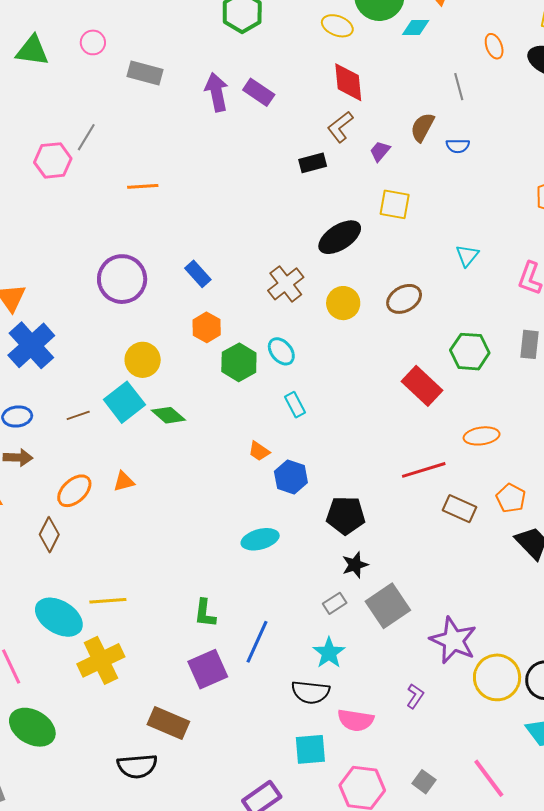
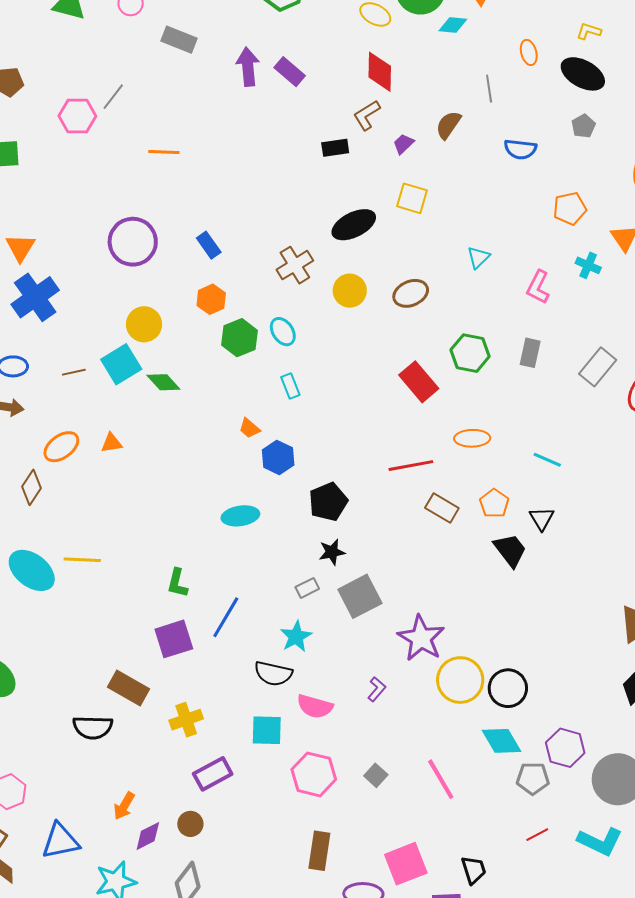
blue semicircle: (458, 146) -> (520, 149), moved, size x1.4
black pentagon: (346, 515) -> (328, 502), turned -30
yellow cross: (101, 660) -> (186, 720), moved, size x0.7

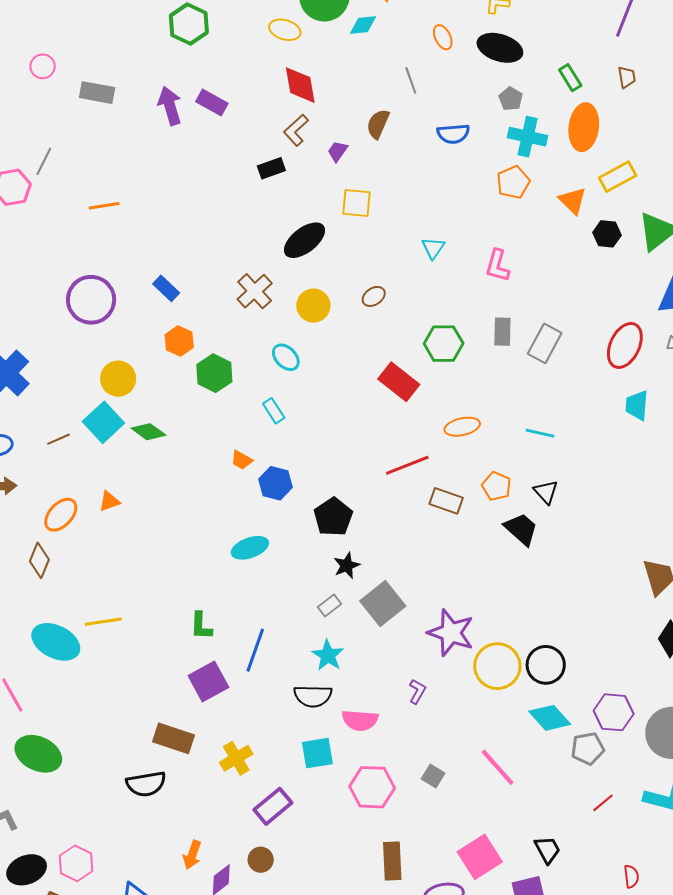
cyan cross: (588, 265) -> (528, 137), moved, size x1.5
brown ellipse: (411, 293) -> (374, 296), size x0.7
cyan ellipse: (283, 332) -> (286, 357), moved
gray rectangle: (598, 367) -> (545, 343), moved

